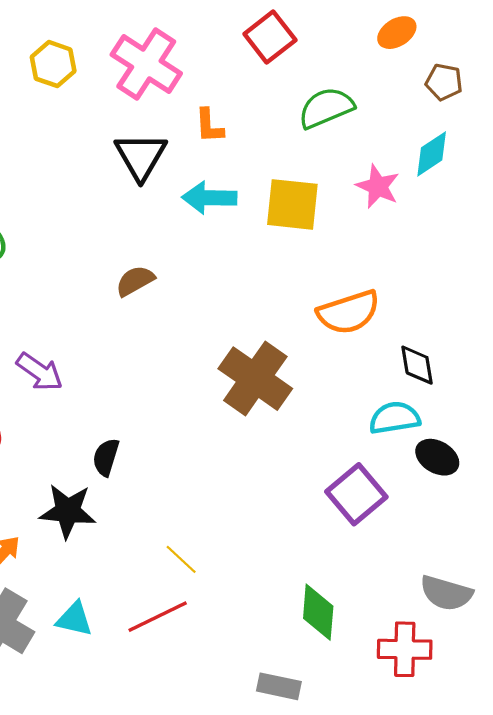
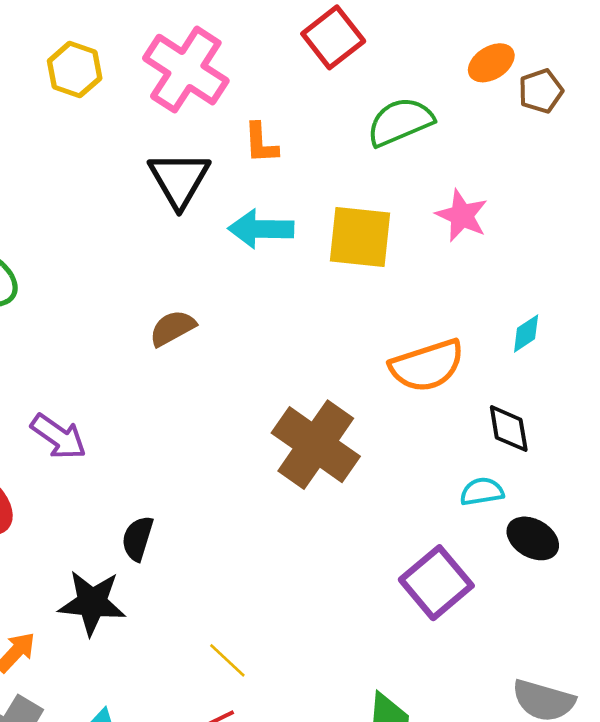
orange ellipse: (397, 33) -> (491, 63), moved
brown pentagon: (444, 82) -> (541, 91), turned -30
cyan diamond: (432, 154) -> (526, 333), moved, size x0.7
cyan semicircle: (395, 418) -> (482, 492), size x0.7

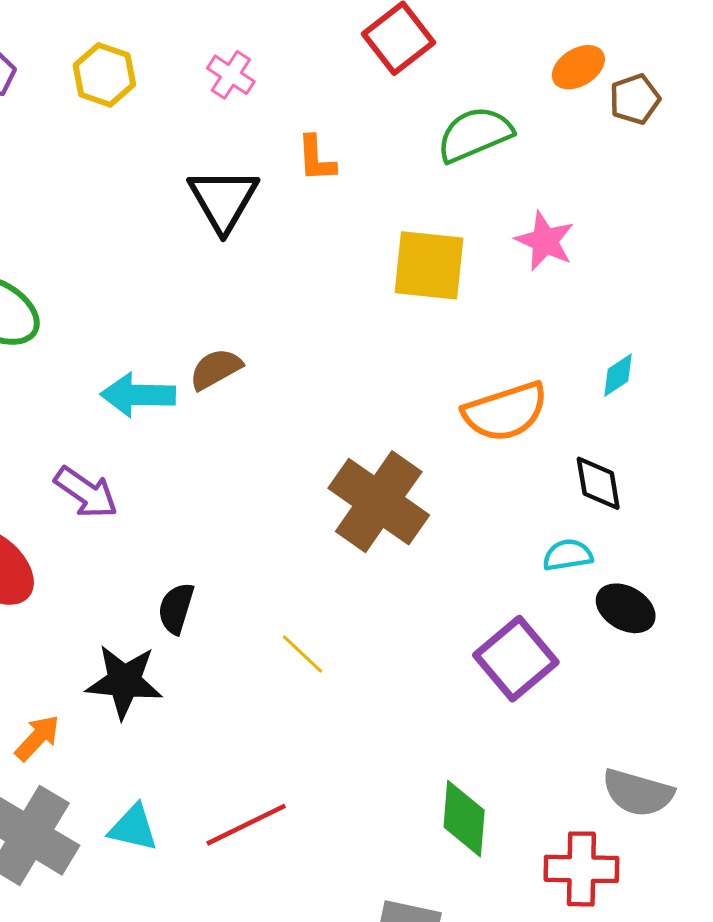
pink cross: (186, 70) -> (231, 75), size x0.5
cyan arrow: (261, 229) -> (138, 395), moved
yellow line: (227, 660) -> (302, 654), moved

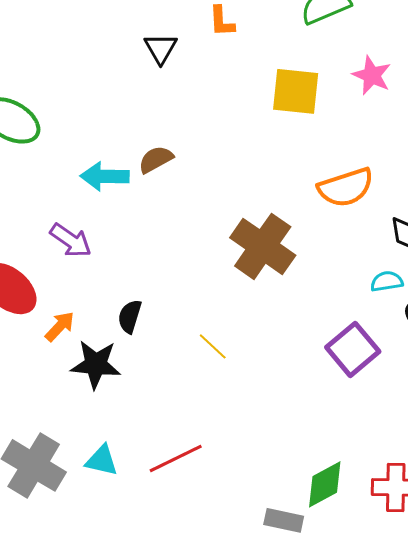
black triangle: (223, 200) -> (161, 48), size x0.7
orange arrow: (37, 738) -> (60, 326), moved
green diamond: (464, 819) -> (325, 484), moved, turned 57

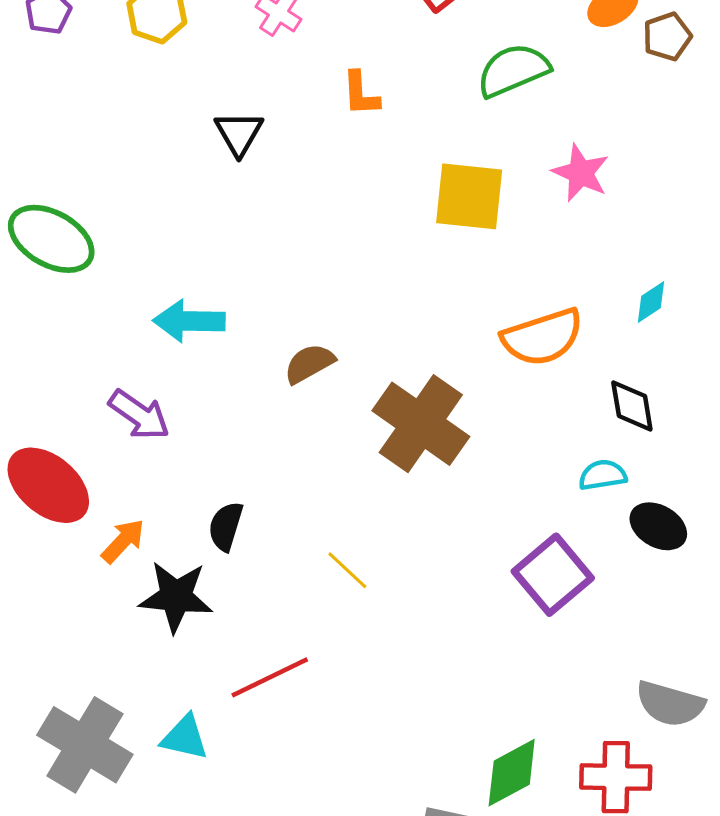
black triangle: (161, 48) -> (239, 133), moved
brown semicircle: (156, 159) -> (309, 364), moved
red line: (176, 458) -> (270, 677), moved

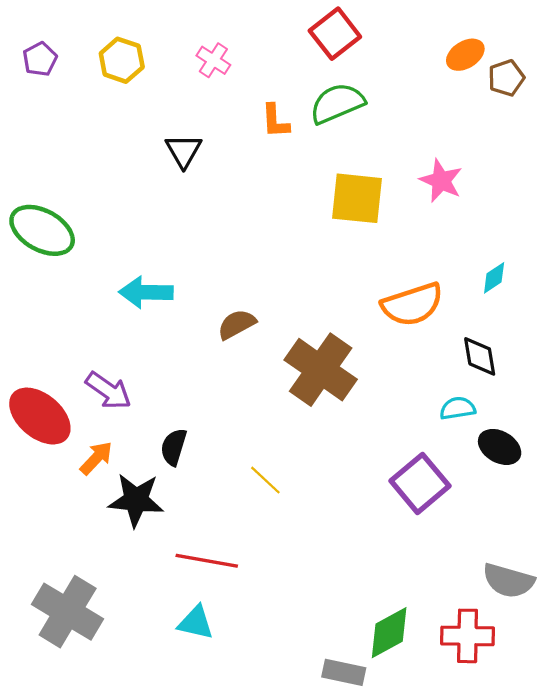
green semicircle: (513, 70) -> (337, 103), moved
purple arrow: (139, 415) -> (108, 391), moved
red line: (270, 677) -> (207, 561), turned 36
cyan triangle: (185, 737) -> (196, 623), moved

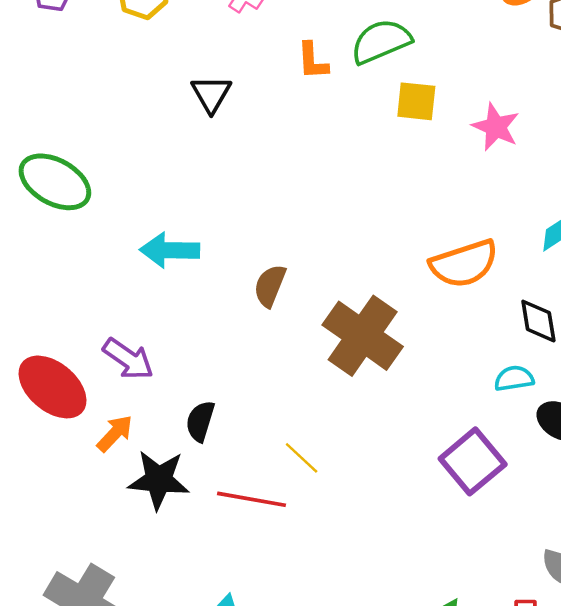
yellow square: (357, 198) -> (416, 101), moved, size x0.7
brown semicircle: (237, 324) -> (270, 286), turned -39
red line: (207, 561) -> (252, 499), moved

